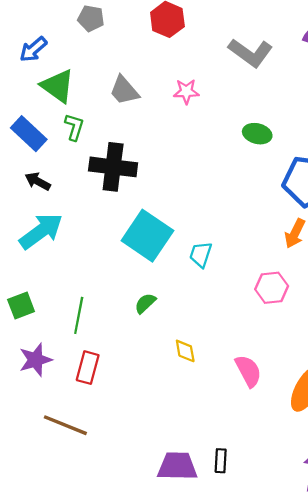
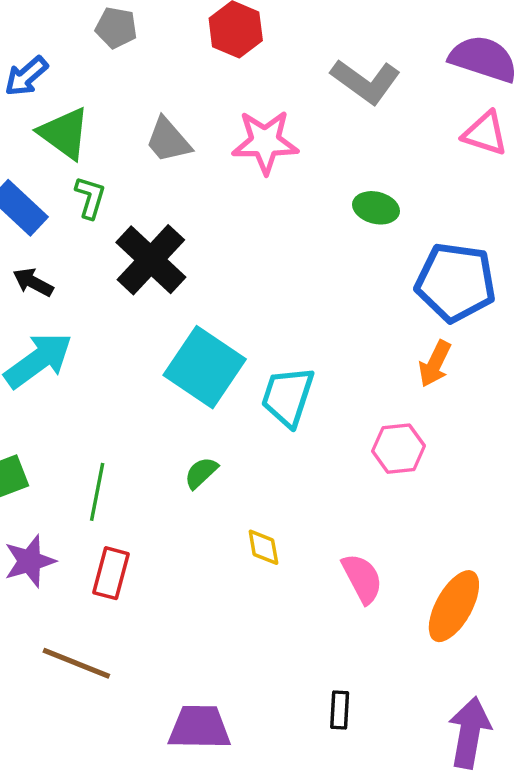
pink star: (186, 91) -> (265, 142), size x1.6
black cross: (113, 167) -> (151, 260), turned 36
cyan trapezoid: (201, 254) -> (288, 397), size x1.5
black rectangle: (221, 461) -> (340, 710), moved
purple trapezoid: (177, 466) -> (199, 727), moved

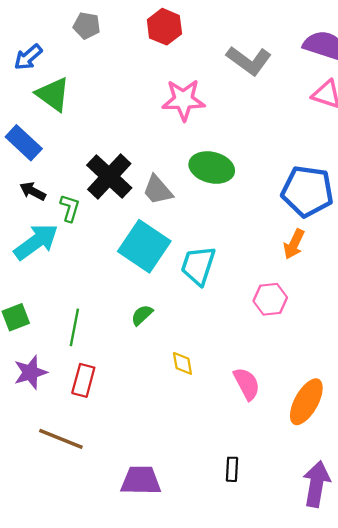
gray trapezoid: (168, 140) -> (158, 190), moved
green L-shape: (90, 197) -> (70, 208), moved
green ellipse: (376, 208) -> (212, 168), moved, size x1.5

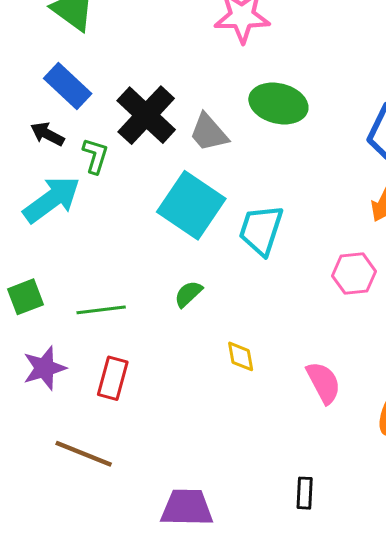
blue rectangle: (24, 143) -> (68, 86), moved
green line: (74, 327) -> (101, 310), turned 72

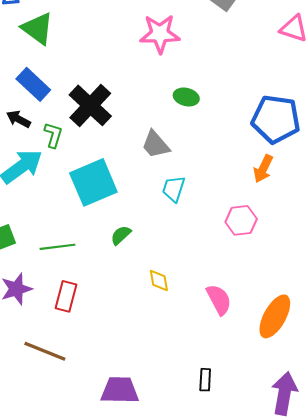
green ellipse: (278, 103) -> (186, 97), size x0.6
gray trapezoid: (209, 133) -> (156, 144), moved
cyan square: (191, 205) -> (93, 182), moved, turned 33
cyan trapezoid: (261, 230) -> (174, 189), size x0.7

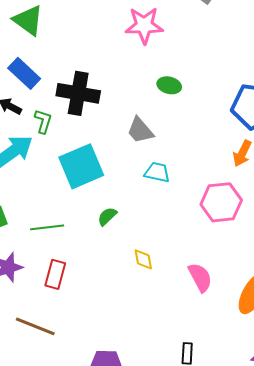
black cross: (90, 105) -> (78, 93), turned -33
cyan trapezoid: (174, 189) -> (157, 172), turned 84
pink hexagon: (241, 220) -> (221, 202), size x1.4

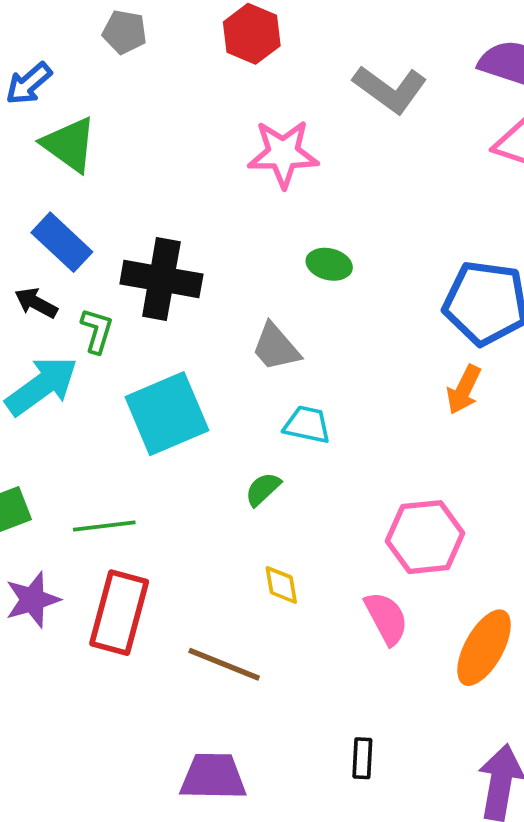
pink hexagon: (221, 202) -> (425, 537), moved
green semicircle: (107, 216) -> (263, 489), moved
red rectangle: (55, 274) -> (119, 613), size x1.5
brown line: (35, 326) -> (224, 664), moved

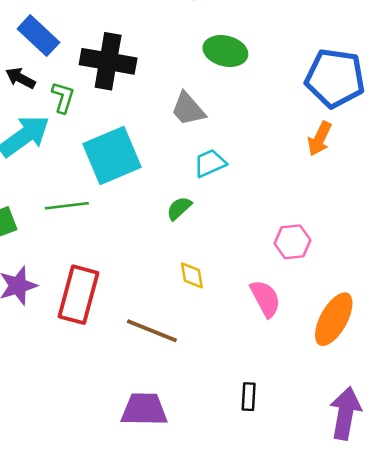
green ellipse: (329, 264) -> (225, 51), size x1.4
cyan trapezoid: (307, 425) -> (210, 163), turned -36
green line: (104, 526) -> (67, 206), moved
pink hexagon: (425, 537) -> (292, 242), size x0.7

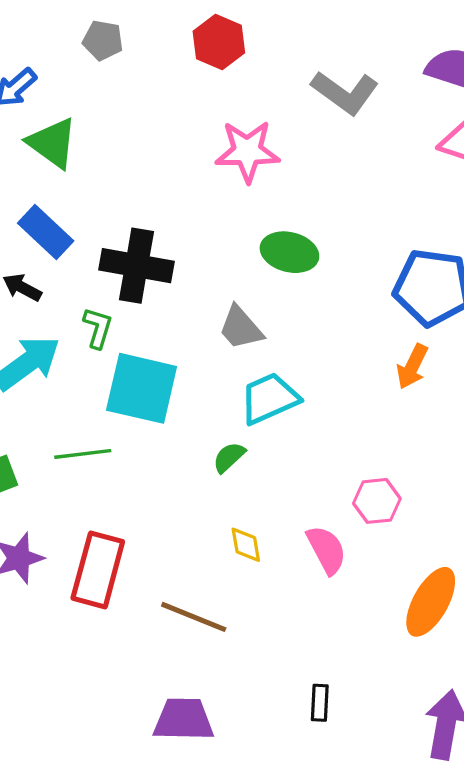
green L-shape: (63, 97) -> (98, 328), moved
cyan square: (112, 155) -> (142, 388), turned 36
cyan trapezoid: (210, 163) -> (269, 398), size x1.4
pink semicircle: (265, 299) -> (326, 550), moved

